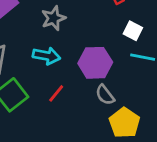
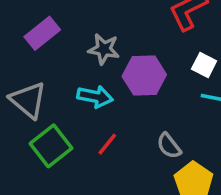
gray star: (53, 18) -> (104, 49), turned 30
purple hexagon: (95, 63) -> (144, 75), moved

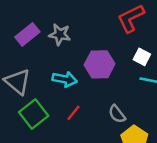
gray star: (104, 49) -> (60, 34), moved

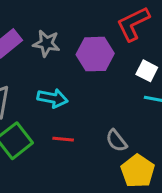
purple hexagon: (100, 64) -> (95, 54), moved
red line: (73, 113) -> (63, 139), turned 56

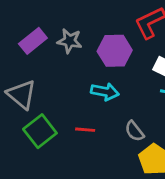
cyan arrow: (53, 98) -> (105, 92), moved

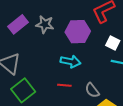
red line: (85, 130) -> (64, 85), moved

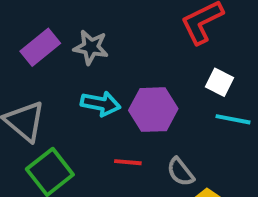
purple hexagon: (78, 32) -> (153, 110), moved
cyan arrow: (71, 61) -> (101, 104), moved

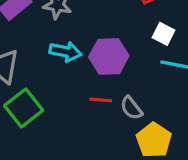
red line: (128, 162) -> (101, 100), moved

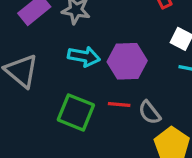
green square: (24, 108) -> (76, 112), moved, turned -30

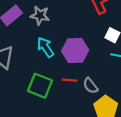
cyan arrow: (84, 56) -> (45, 47), turned -135

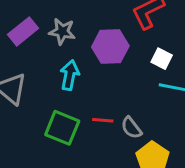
cyan arrow: (45, 47) -> (70, 75), turned 45
purple hexagon: (75, 51) -> (110, 46), moved

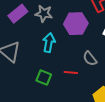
green square: (62, 128) -> (44, 78), size x0.7
gray semicircle: (131, 128) -> (90, 59), moved

